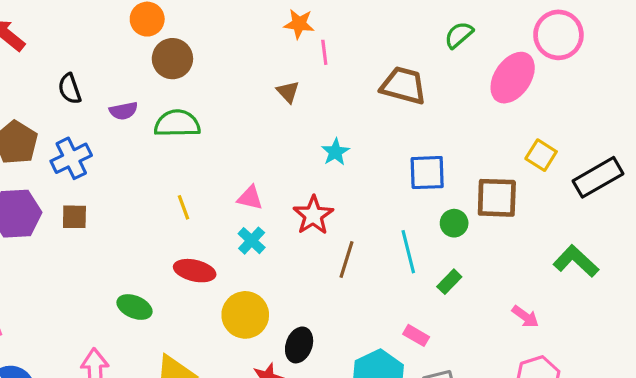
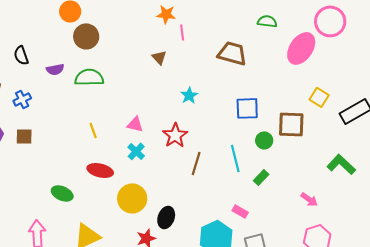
green semicircle: (459, 35) -> (267, 21), turned 48
blue cross: (71, 158) -> (22, 99), size x0.7

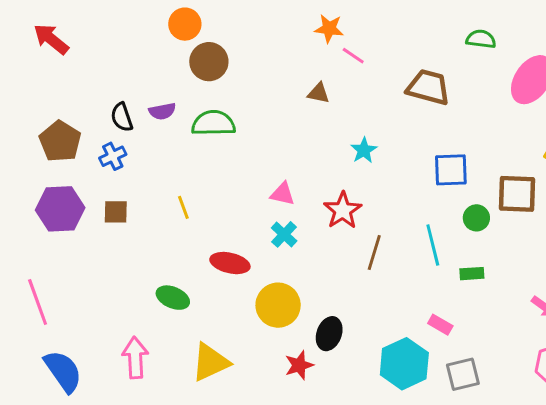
pink line: (182, 32) -> (353, 56), turned -49
black semicircle: (21, 55) -> (122, 117), moved
brown triangle: (159, 57) -> (319, 93), turned -35
yellow line: (93, 130) -> (183, 207), moved
green rectangle: (261, 177) -> (472, 274), turned 42

